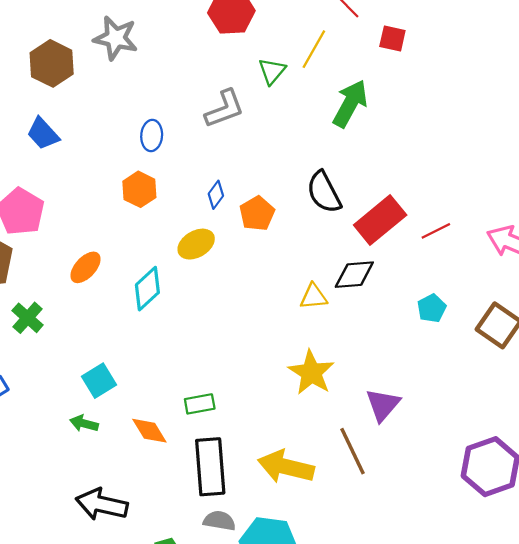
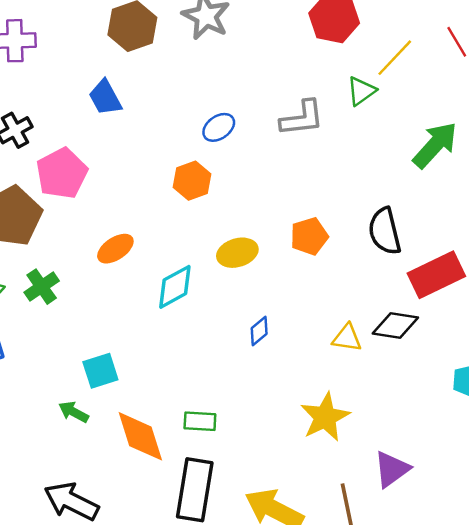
yellow line: (314, 49) -> (395, 58), moved
blue ellipse: (152, 135) -> (219, 127), turned 36
blue diamond: (216, 195) -> (259, 331), moved
orange diamond: (149, 431) -> (140, 436), size x1.4

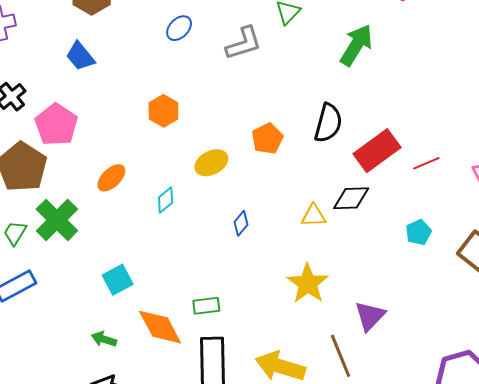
blue ellipse: (219, 127) -> (179, 28), moved
black semicircle: (385, 231) -> (328, 123), turned -141
green cross: (42, 287) -> (57, 220), size x1.5
cyan diamond: (175, 287) -> (166, 200), size x0.7
green arrow: (74, 412) -> (104, 339), moved

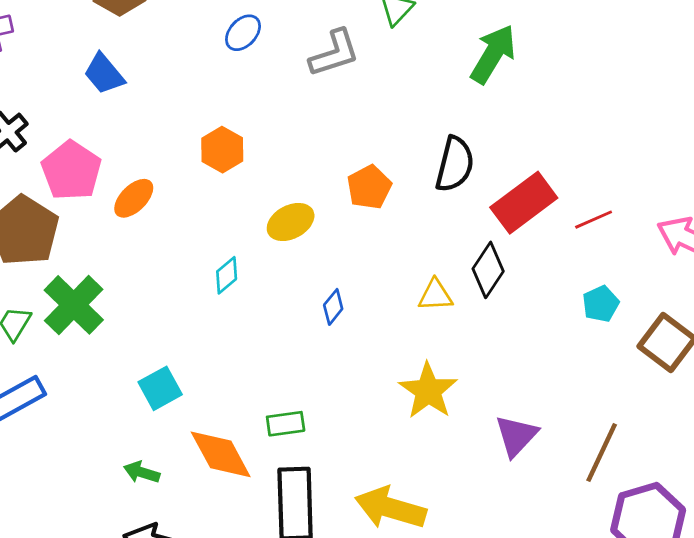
orange ellipse: (111, 178) -> (134, 198), moved
black diamond: (351, 198) -> (488, 270), turned -54
cyan pentagon: (419, 232) -> (601, 304), moved
brown line: (340, 356) -> (602, 453), moved, turned 48

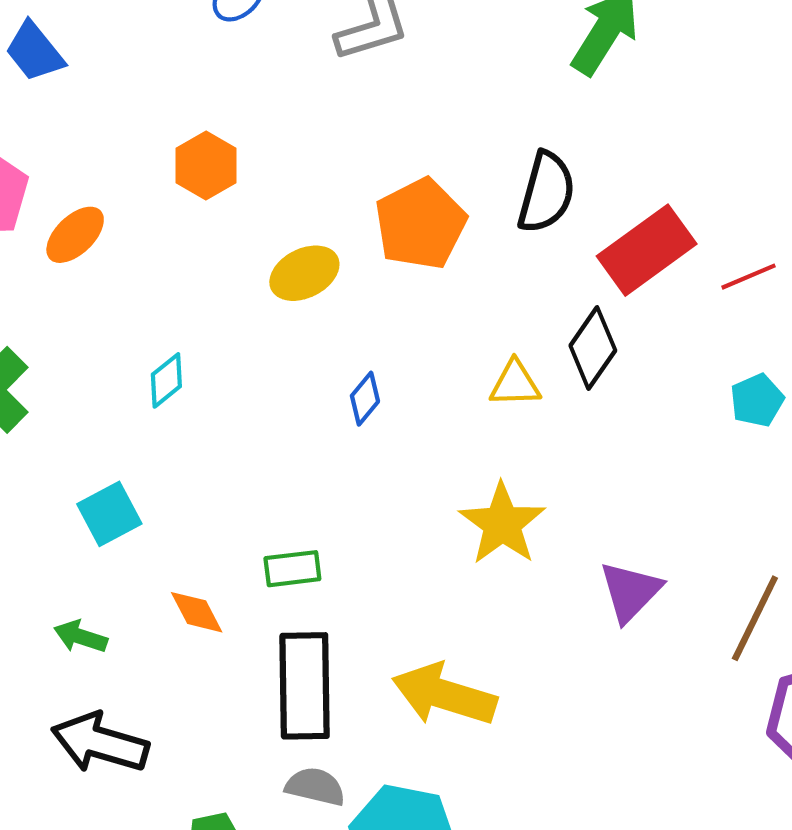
orange pentagon: (369, 187) -> (420, 224), size x1.4
cyan diamond: (227, 275) -> (166, 380), moved
orange diamond: (221, 454) -> (197, 612), size x0.6

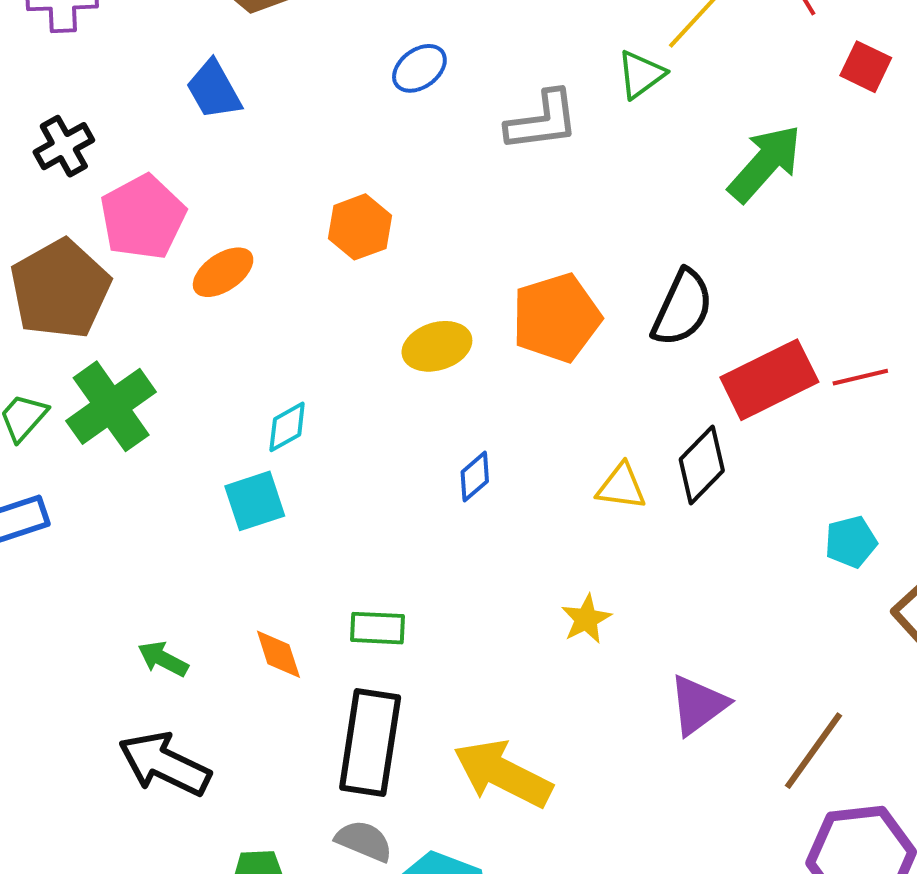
red line: (748, 277) -> (860, 377), moved
cyan square: (109, 514) -> (255, 501), moved
yellow star: (502, 524) -> (586, 619), size x0.6

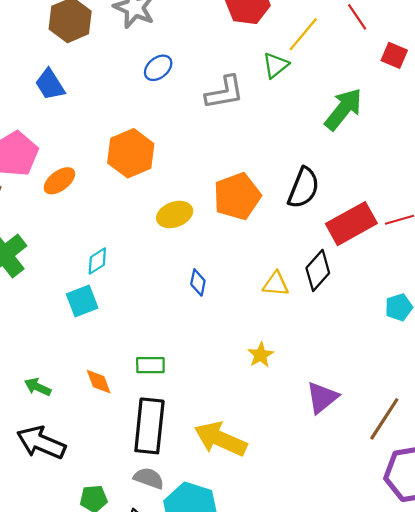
orange hexagon: (360, 227) -> (131, 153), size x1.4
blue diamond: (475, 477) -> (198, 282), turned -35

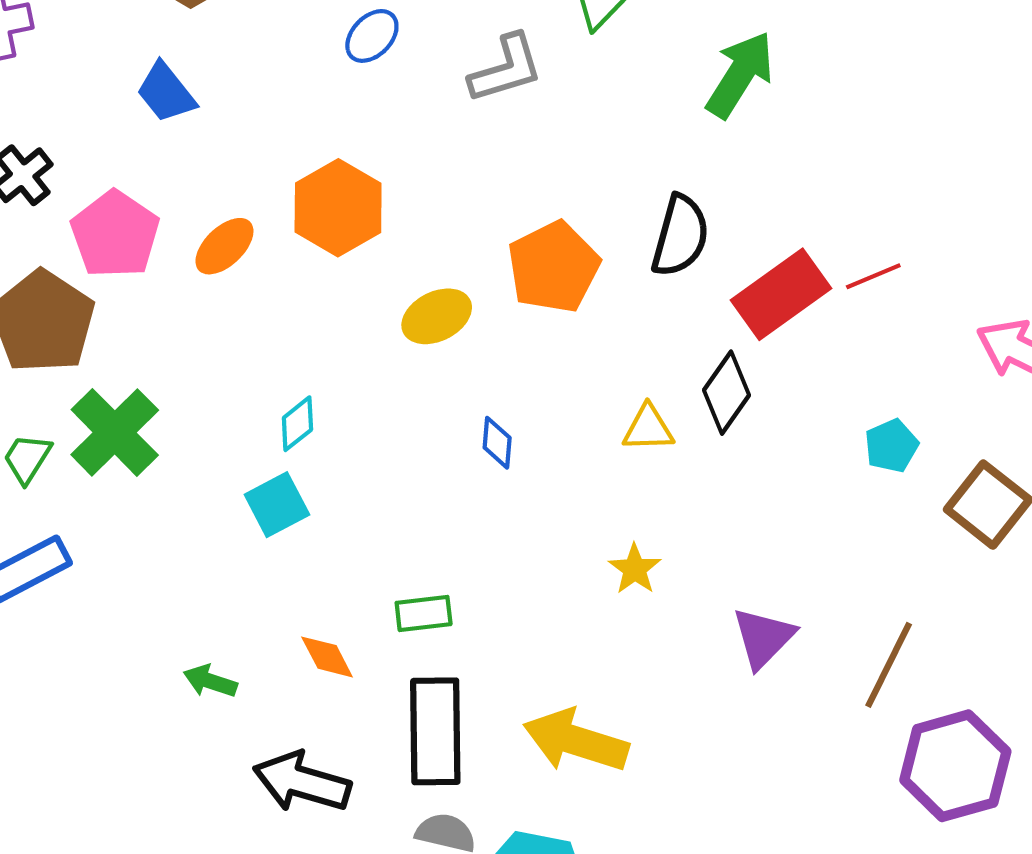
orange ellipse: (59, 181) -> (224, 246), moved
black arrow: (41, 443) -> (302, 782), moved

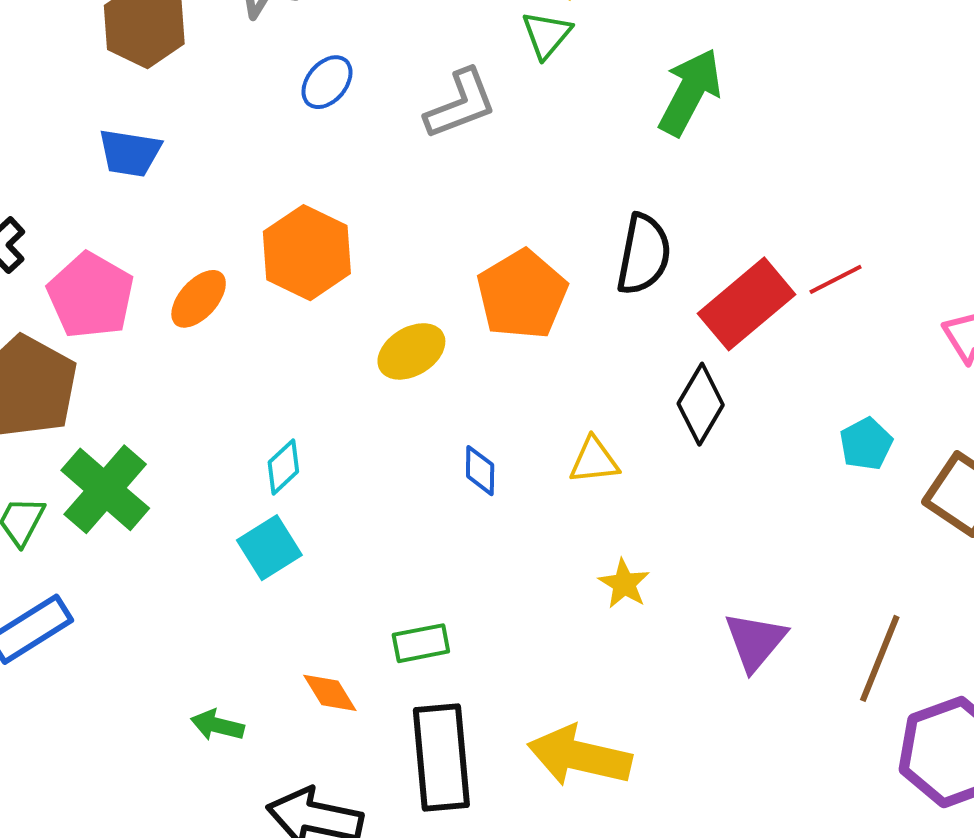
blue trapezoid: (166, 93) -> (130, 153), turned -38
yellow triangle: (648, 428) -> (594, 461), moved

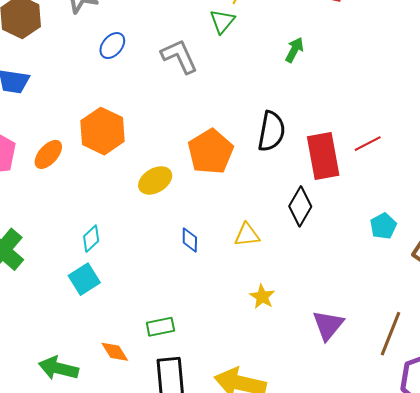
green arrow: (690, 92) -> (294, 50), size x0.6
gray L-shape: (461, 104) -> (179, 56), turned -93
red rectangle: (747, 304) -> (323, 156), turned -60
green arrow: (217, 725) -> (58, 368), size x1.5

